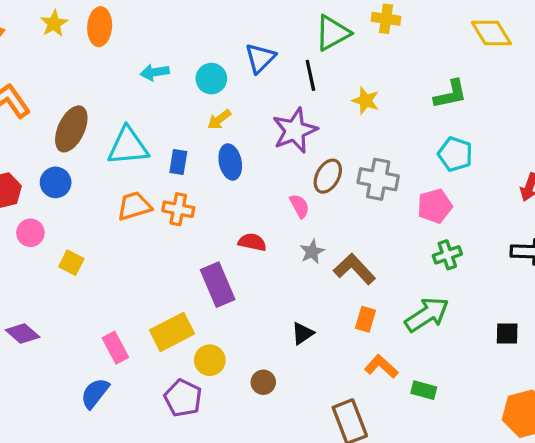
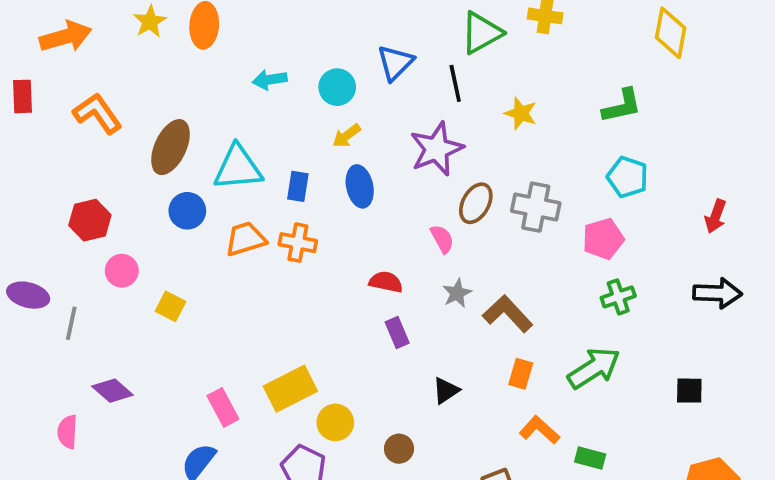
yellow diamond: (491, 33) -> (671, 33), turned 42
blue circle: (56, 182) -> (187, 211), moved
purple rectangle: (218, 285) -> (397, 333), moved, size x0.6

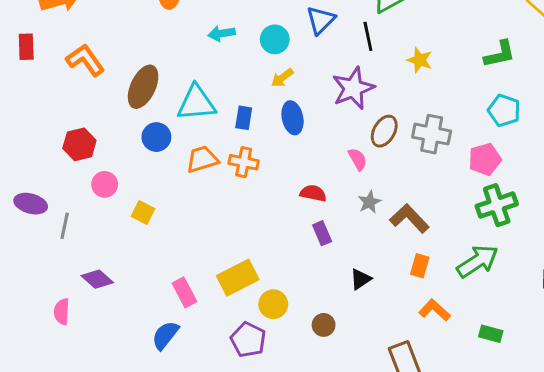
green cross: (618, 297) -> (497, 205), size x1.5
green rectangle: (590, 458) -> (491, 334), moved

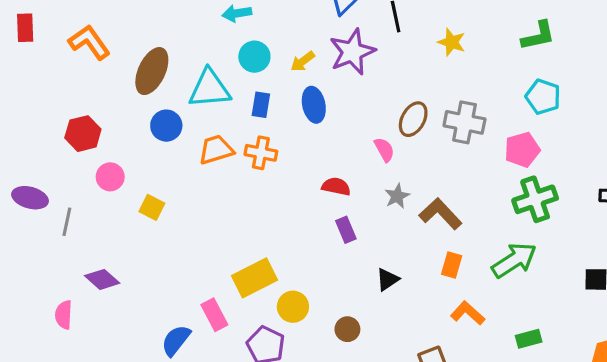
cyan circle: (275, 39) -> (254, 57), moved
purple star: (353, 88) -> (352, 52), moved
pink rectangle: (184, 292) -> (214, 315), moved
green rectangle: (491, 334) -> (529, 339), turned -30

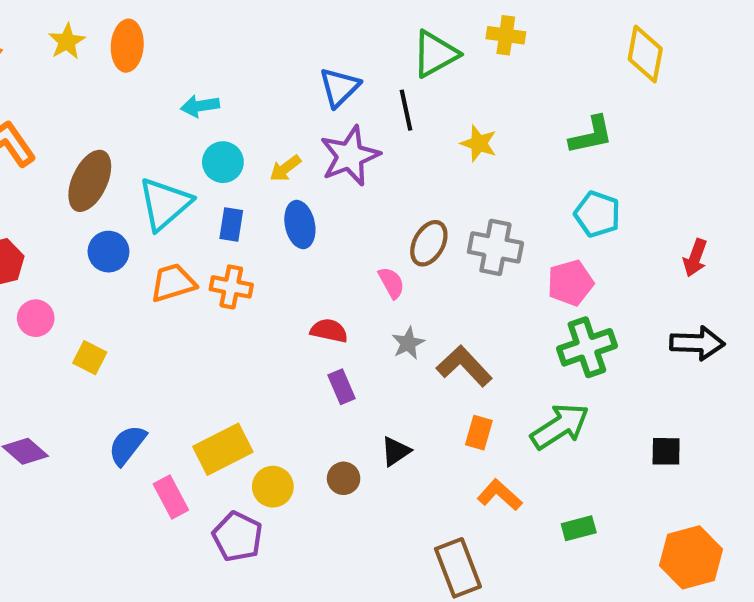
cyan triangle: (210, 89) -> (165, 204), turned -36
brown circle: (347, 329) -> (344, 478), moved
blue semicircle: (176, 340) -> (127, 445), moved

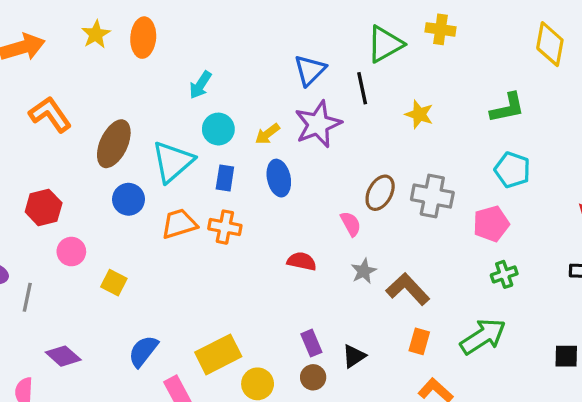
cyan arrow: (200, 106) -> (200, 85), turned -48
green cross: (587, 347) -> (504, 274), size x0.6
purple rectangle: (341, 387) -> (311, 343), moved

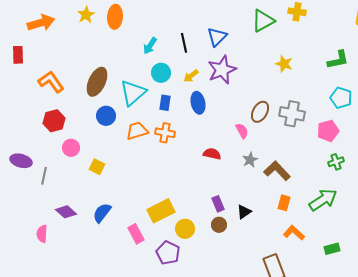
black line: (362, 88) -> (184, 43), moved
orange L-shape: (50, 114) -> (51, 82), moved
blue semicircle: (143, 351) -> (102, 213), moved

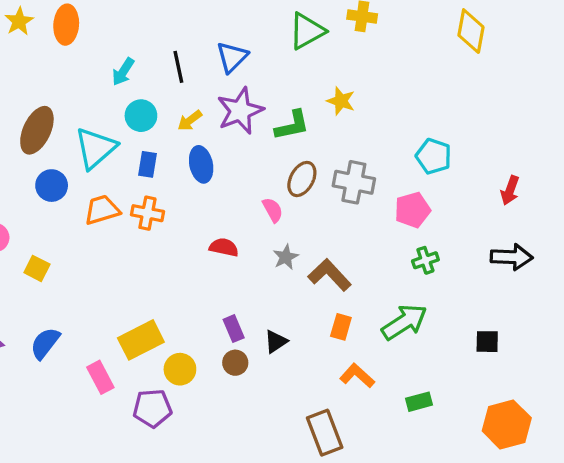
green L-shape: (338, 60) -> (292, 125), moved
purple pentagon: (168, 253) -> (152, 408), turned -30

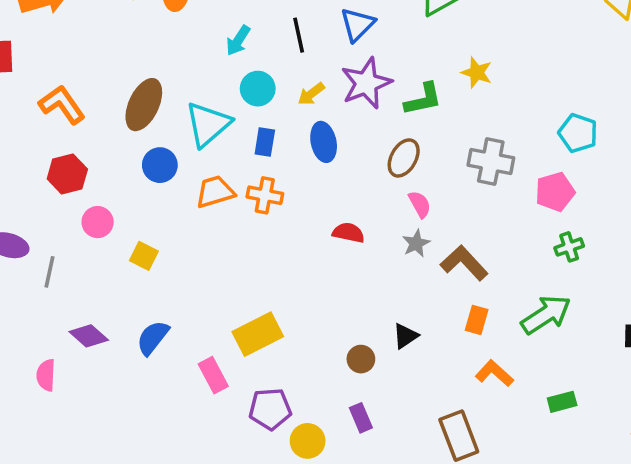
brown ellipse: (302, 179) -> (404, 158), moved
pink semicircle: (273, 210) -> (420, 204), moved
purple rectangle: (234, 329) -> (361, 418), moved
yellow circle: (180, 369) -> (308, 441), moved

